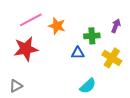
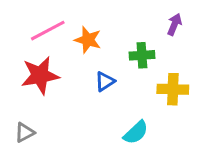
purple arrow: (116, 26) -> (174, 24), moved
blue triangle: (78, 53) -> (105, 82), moved, turned -32
yellow cross: (112, 58) -> (173, 89), turned -30

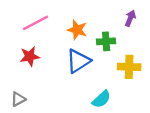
orange star: (88, 40) -> (77, 30), moved
red star: (40, 75) -> (30, 56), size x0.7
blue triangle: (105, 82) -> (78, 61), size x1.6

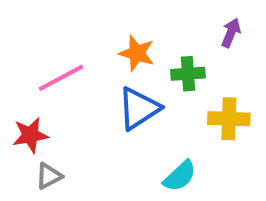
pink line: (36, 23) -> (61, 78), moved
red star: (30, 56) -> (30, 135), moved
gray triangle: (18, 99) -> (49, 176), moved

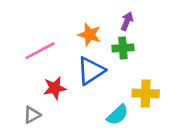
purple arrow: (231, 33) -> (127, 21), moved
yellow cross: (229, 119) -> (146, 93), moved
red star: (30, 135) -> (55, 88), moved

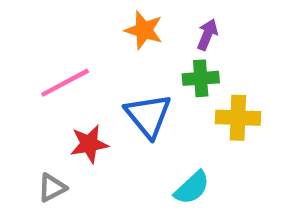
orange star: (89, 35) -> (144, 30), moved
blue triangle: (91, 71) -> (148, 116), turned -36
yellow cross: (146, 93) -> (238, 118), moved

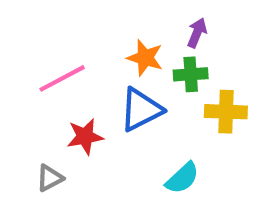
orange star: (144, 30) -> (145, 58), moved
blue triangle: (148, 116) -> (141, 110), turned 42

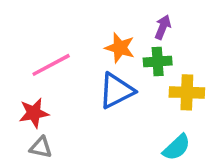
red star: (85, 137) -> (34, 113), moved
gray triangle: (50, 178) -> (41, 147), turned 40
cyan semicircle: (182, 178) -> (177, 147), moved

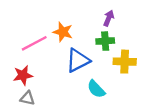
orange star: (120, 48) -> (63, 32), moved
cyan semicircle: (177, 147) -> (96, 89), moved, turned 90

